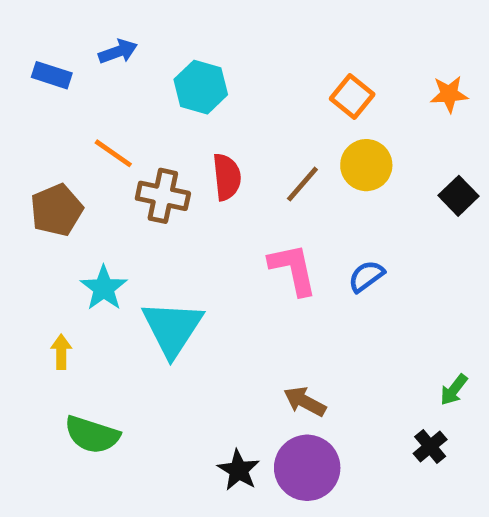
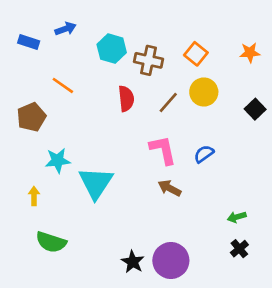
brown cross: (163, 196) -> (149, 60), moved
cyan star: (104, 288) -> (58, 160), turned 30
green arrow: (454, 390) -> (237, 217), moved, turned 36
brown arrow: (305, 402) -> (170, 188), moved

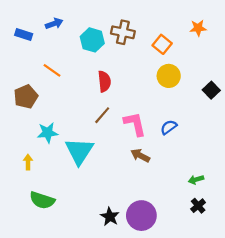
orange star: (250, 52) -> (198, 28), moved
brown cross: (149, 60) -> (123, 32), moved
brown line: (168, 103) -> (102, 115), moved

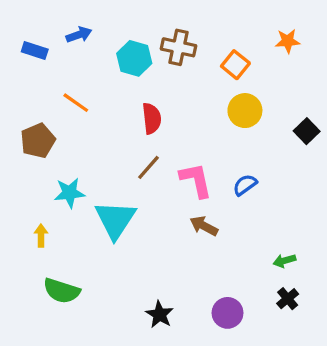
purple circle: (141, 216) -> (228, 313), moved, size x0.7

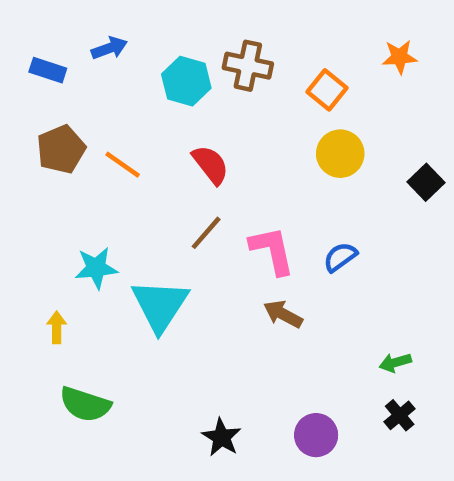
orange line: (76, 103) -> (123, 165), moved
red semicircle: (152, 118) -> (211, 165), turned -32
brown pentagon: (38, 141) -> (61, 149), moved

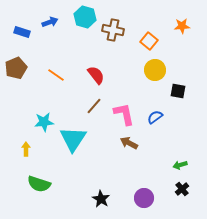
cyan hexagon: (186, 81) -> (85, 17), moved
brown pentagon: (61, 149) -> (16, 68), moved
black square: (426, 182) -> (178, 91), moved, turned -35

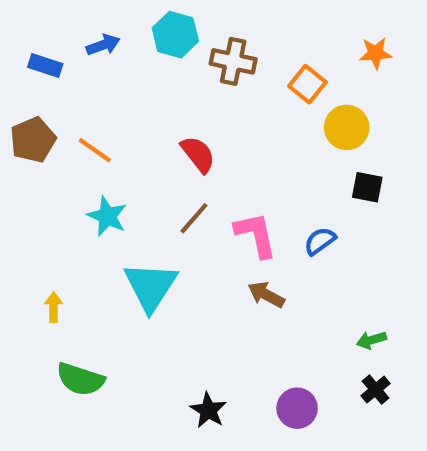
yellow circle: (155, 70) -> (347, 127), moved
orange line: (56, 75) -> (95, 150), moved
cyan star: (44, 122) -> (107, 216), moved, turned 30

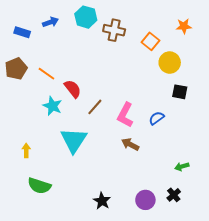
red semicircle: (198, 154) -> (73, 89), moved
pink L-shape: (256, 235) -> (125, 115), turned -140
black cross: (376, 390) -> (174, 195), moved

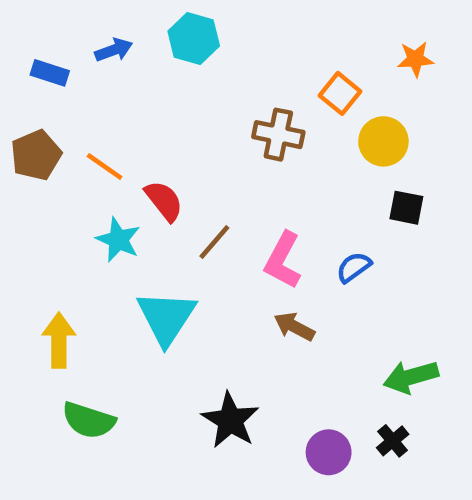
brown cross: (114, 30) -> (278, 135), moved
yellow arrow: (26, 150) -> (59, 340), size x1.6
green arrow: (182, 167) -> (411, 377), size x1.6
black star: (102, 201) -> (230, 420), moved, size x1.4

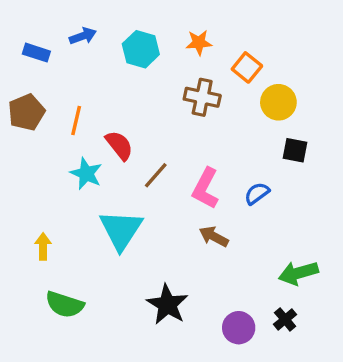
cyan hexagon: (194, 39) -> (141, 49), moved
orange star: (415, 59) -> (199, 43), moved
orange line: (105, 167) -> (76, 120), turned 68
yellow arrow: (59, 340) -> (43, 246), size x0.7

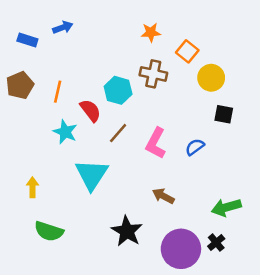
cyan hexagon: (141, 49) -> (118, 90), moved
brown arrow: (214, 237) -> (163, 196), moved
purple circle: (239, 328) -> (181, 249), size x1.6

